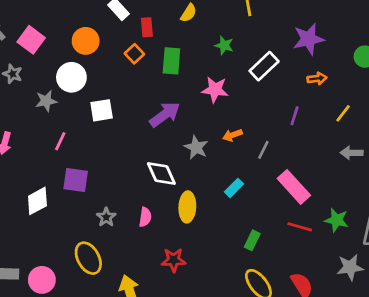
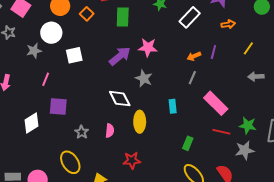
orange square: (134, 54) -> (87, 14), moved
pink star: (215, 90) -> (148, 47), moved
orange arrow: (233, 135) -> (194, 56), moved
cyan rectangle: (234, 188) -> (173, 106), turned -48
gray star: (350, 267) -> (245, 150), moved

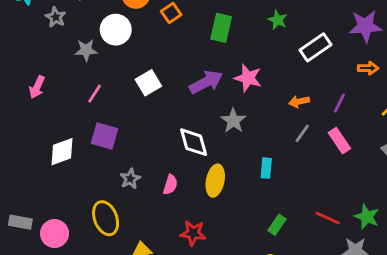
white square: (74, 55) -> (148, 83), moved, turned -30
orange arrow: (194, 56) -> (299, 102), moved
pink rectangle: (216, 103) -> (339, 141), moved, size x0.7

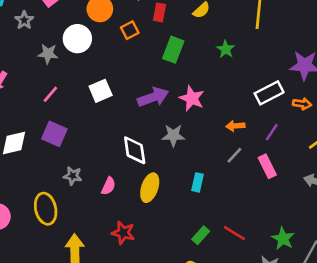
white rectangle: (316, 47) -> (269, 93), moved
gray star: (233, 121) -> (173, 135), turned 30
gray star: (130, 179) -> (73, 176), turned 30
red line: (328, 218) -> (234, 233), moved

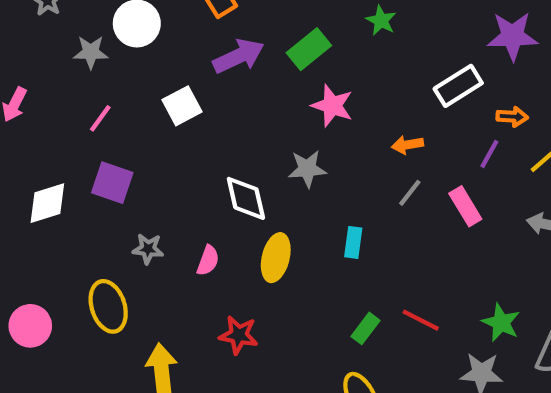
green rectangle: (173, 50) -> (309, 49), moved, turned 35
purple arrow: (153, 97) -> (239, 56), moved
orange arrow: (302, 104) -> (512, 117), moved
purple line: (272, 132) -> (489, 154), moved

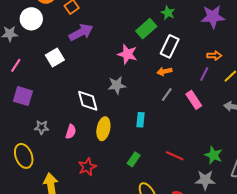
green star: (381, 20) -> (168, 13), moved
green rectangle: (309, 49) -> (146, 29), moved
white rectangle: (458, 86) -> (170, 46), moved, turned -30
green rectangle: (366, 328) -> (134, 159), moved
red star: (239, 335) -> (87, 167), turned -30

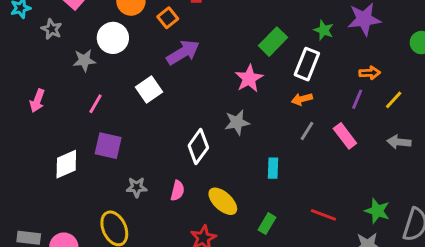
green star: (168, 13) -> (324, 30), moved
pink star: (127, 54) -> (249, 78), turned 30
white diamond: (88, 101) -> (198, 147), turned 55
yellow ellipse: (103, 129) -> (223, 201), moved, turned -55

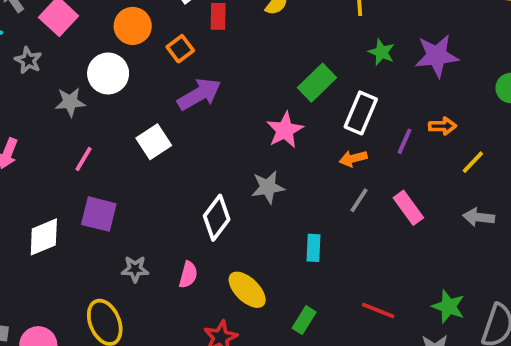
green star: (324, 30) -> (382, 52), moved
purple line: (357, 99) -> (404, 141), moved

